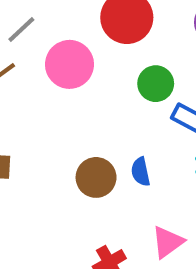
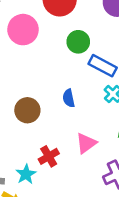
brown circle: (96, 177) -> (27, 110), moved

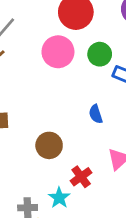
pink circle: (23, 30) -> (58, 52), moved
brown circle: (27, 110) -> (49, 145), moved

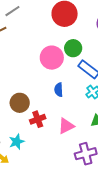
pink circle: (58, 52) -> (52, 58), moved
red cross: (81, 177) -> (38, 119), moved

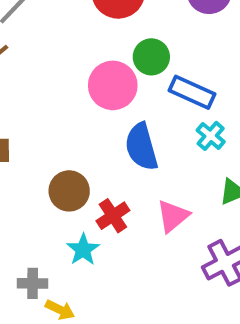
blue semicircle: (59, 90) -> (141, 147), size x1.6
cyan star: (17, 142) -> (83, 250), moved

